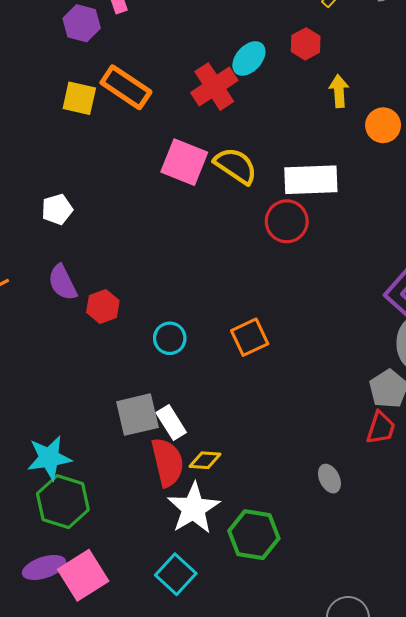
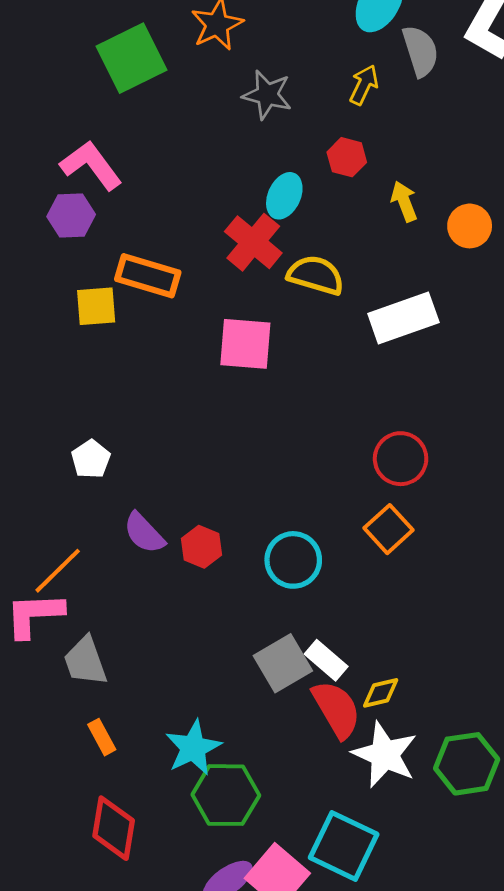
yellow semicircle: (236, 166) -> (316, 275), moved
white pentagon: (57, 209) -> (91, 459), moved
red circle: (287, 221) -> (401, 459), moved
cyan circle: (170, 338) -> (293, 560), size x1.4
cyan square: (176, 574) -> (344, 846), moved, size x1.4

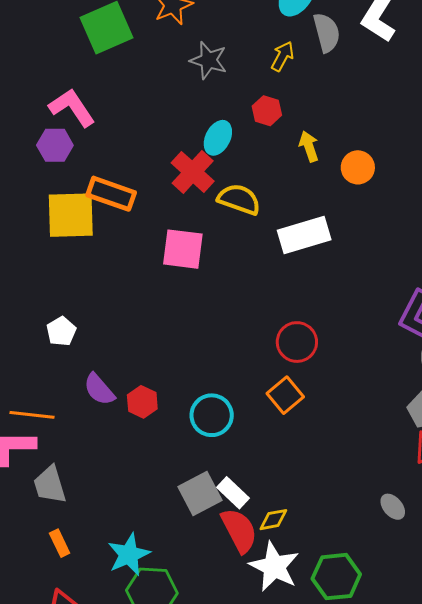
yellow square: (96, 306) -> (71, 215), size x1.6
orange line: (58, 571) -> (32, 415), turned 48

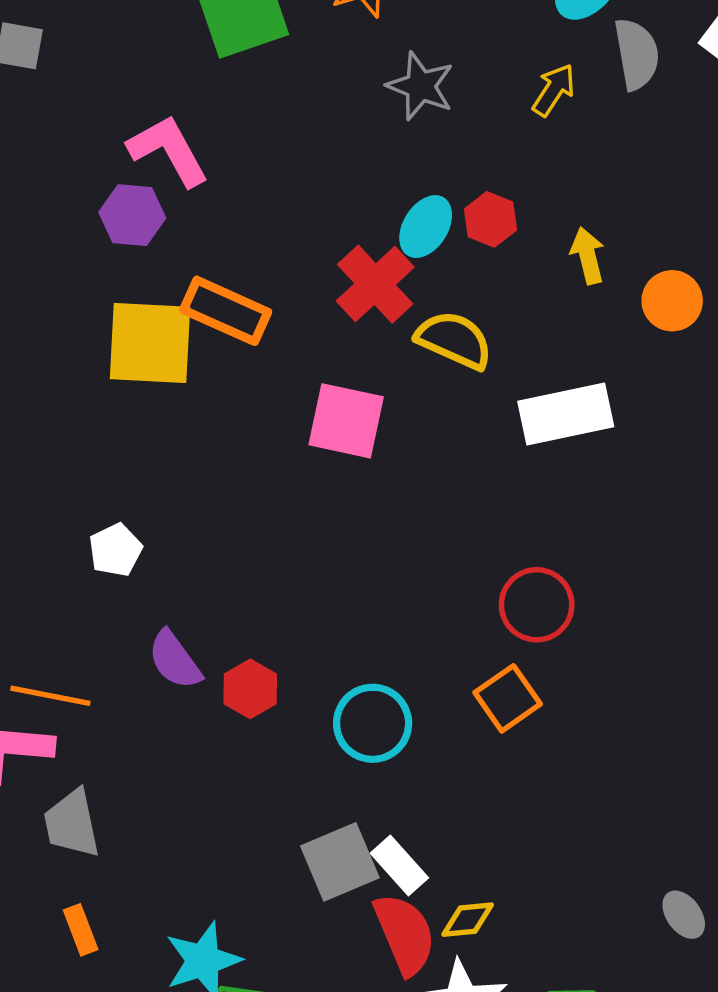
red hexagon: (267, 111) -> (490, 219), moved

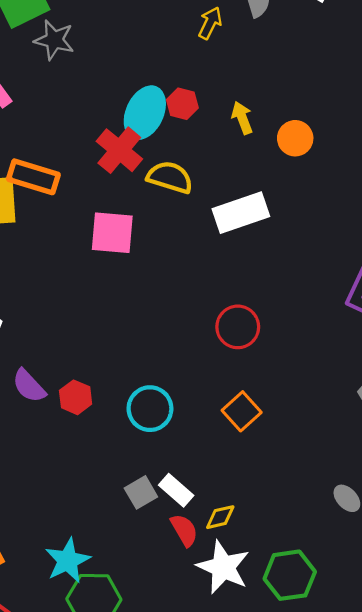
gray star: (421, 86) -> (54, 40), moved
cyan ellipse: (426, 227) -> (145, 113), size x1.4
orange square: (508, 698) -> (242, 411), moved
gray square: (340, 862) -> (141, 492), size x0.7
red semicircle: (405, 934) -> (184, 530), size x0.7

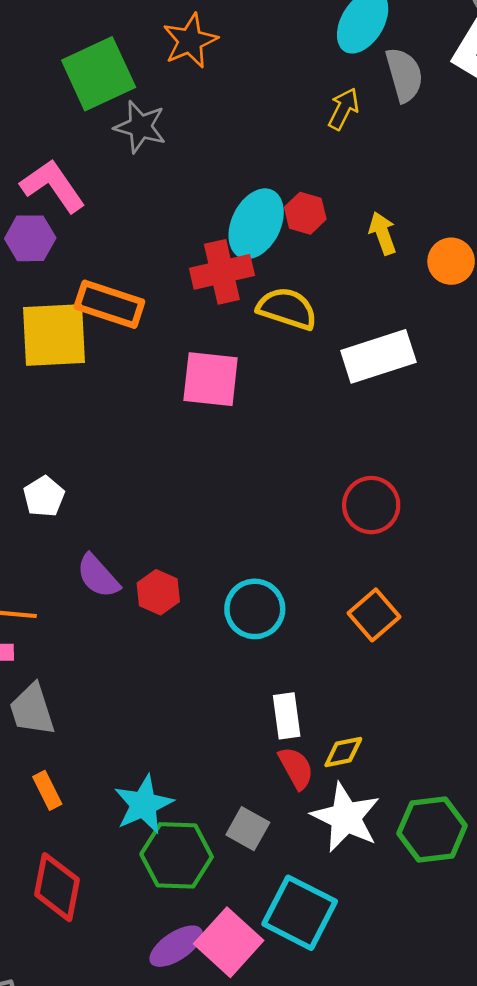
red cross: (119, 150) -> (222, 272), turned 36
white rectangle: (176, 490) -> (287, 716), turned 40
gray square: (141, 492) -> (248, 829), moved, turned -32

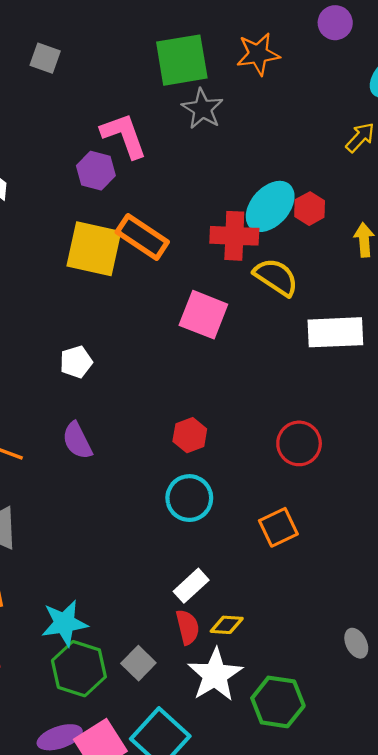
white pentagon: (44, 496) -> (76, 362), moved
red hexagon: (158, 592) -> (190, 435), moved
white rectangle: (287, 716) -> (191, 586), turned 40

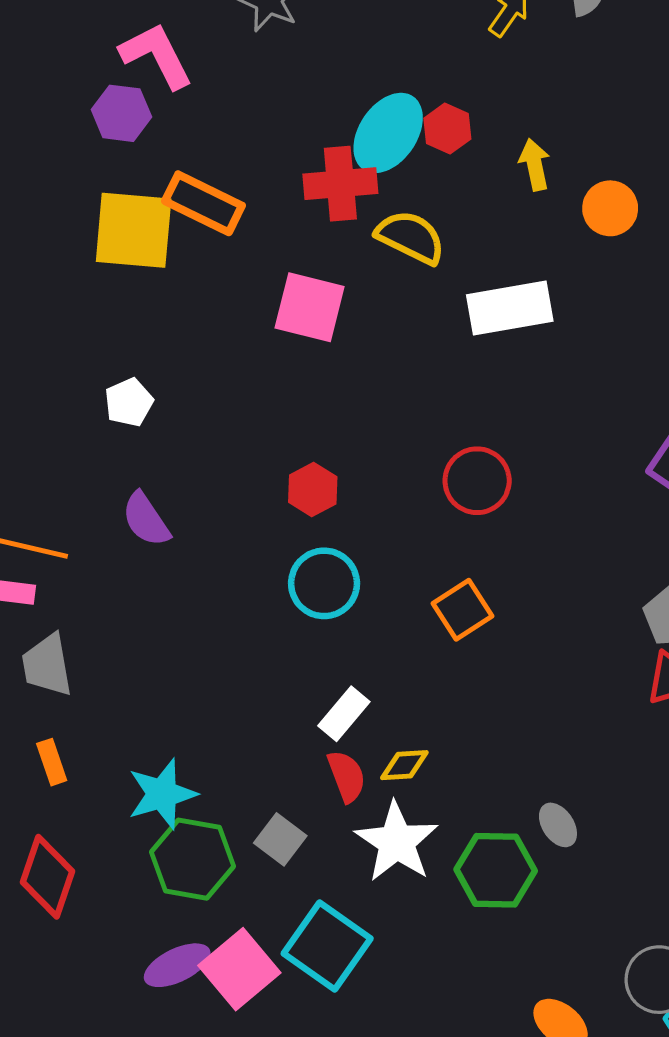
gray ellipse: (356, 643) -> (558, 825), moved

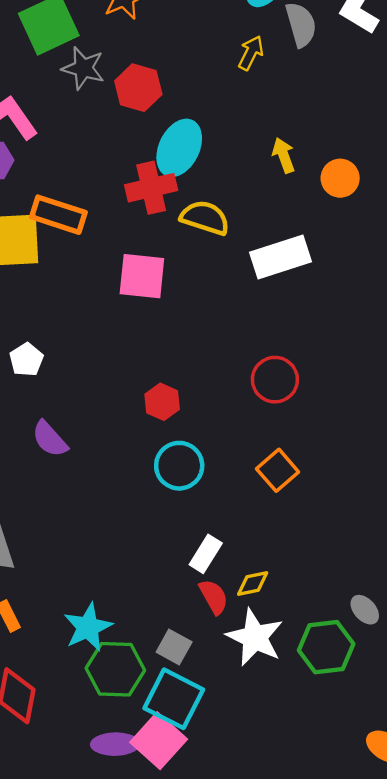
red hexagon: (447, 129) -> (138, 88), moved, size x1.4
cyan square: (327, 946) -> (174, 699), moved
purple ellipse: (177, 965) -> (115, 744), turned 33

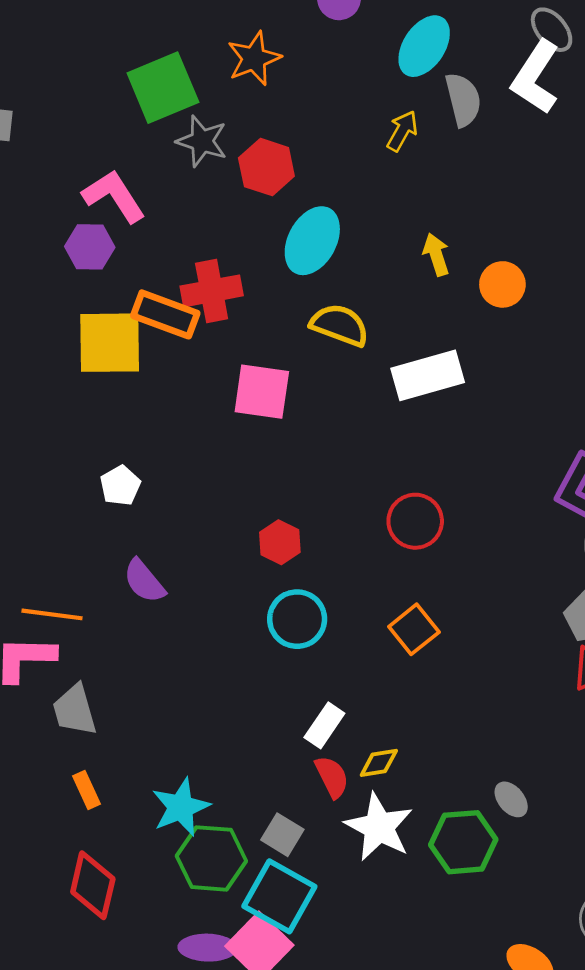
red cross: (151, 188) -> (212, 291), moved

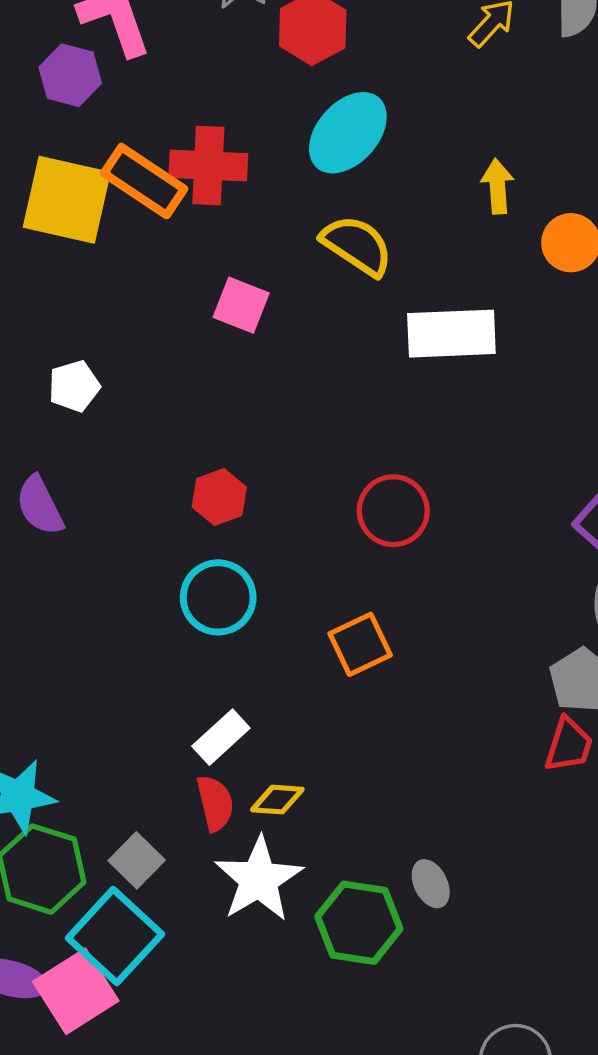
pink square: (262, 392) -> (241, 305), size x0.7
white pentagon: (120, 486) -> (74, 386), moved

